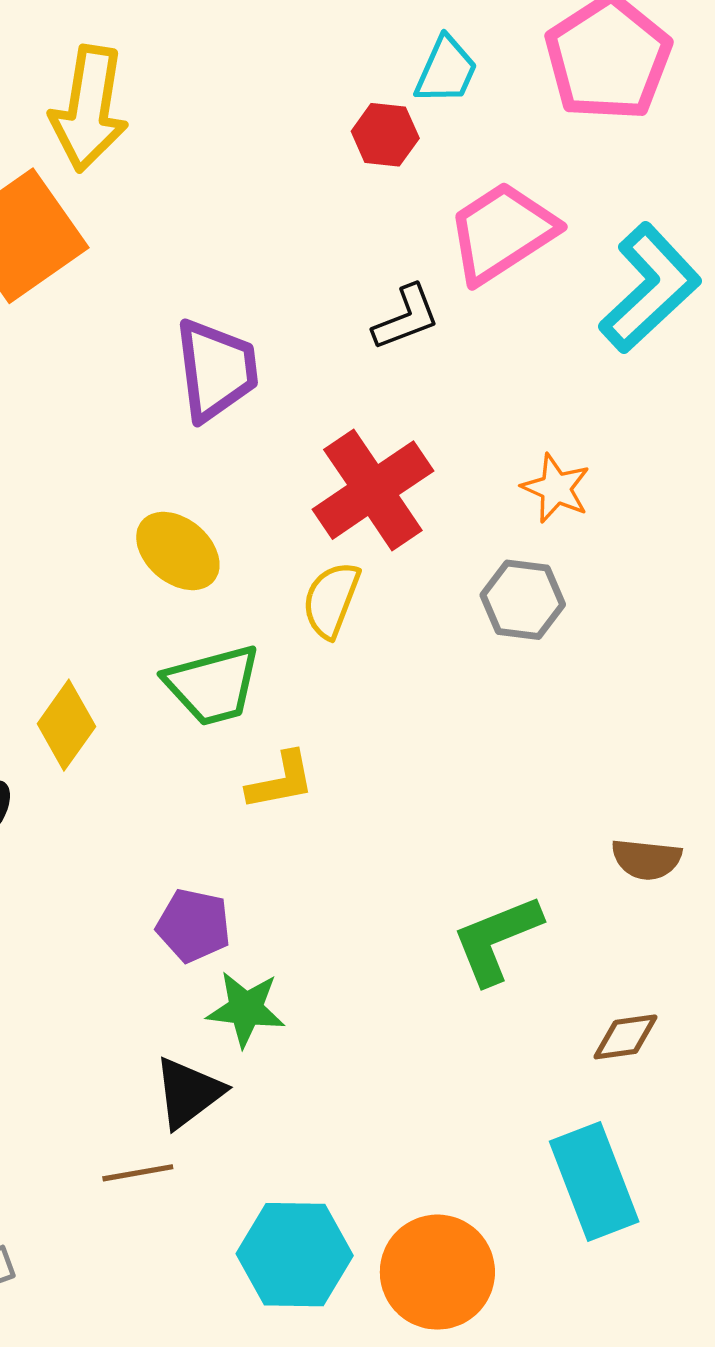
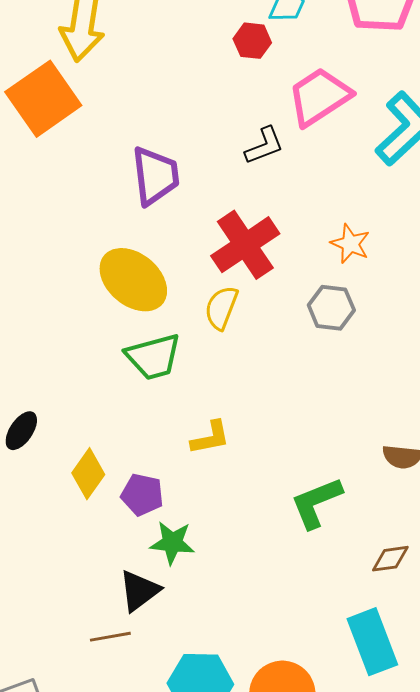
yellow ellipse: (178, 551) -> (133, 280), size x1.4
yellow diamond: (66, 725) -> (88, 474), moved
yellow L-shape: (281, 781) -> (210, 438), moved

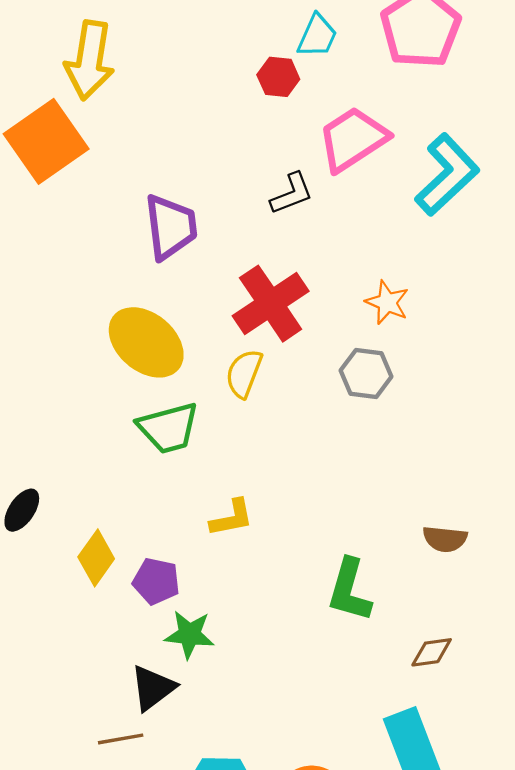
green L-shape: (316, 503) -> (349, 590), turned -52

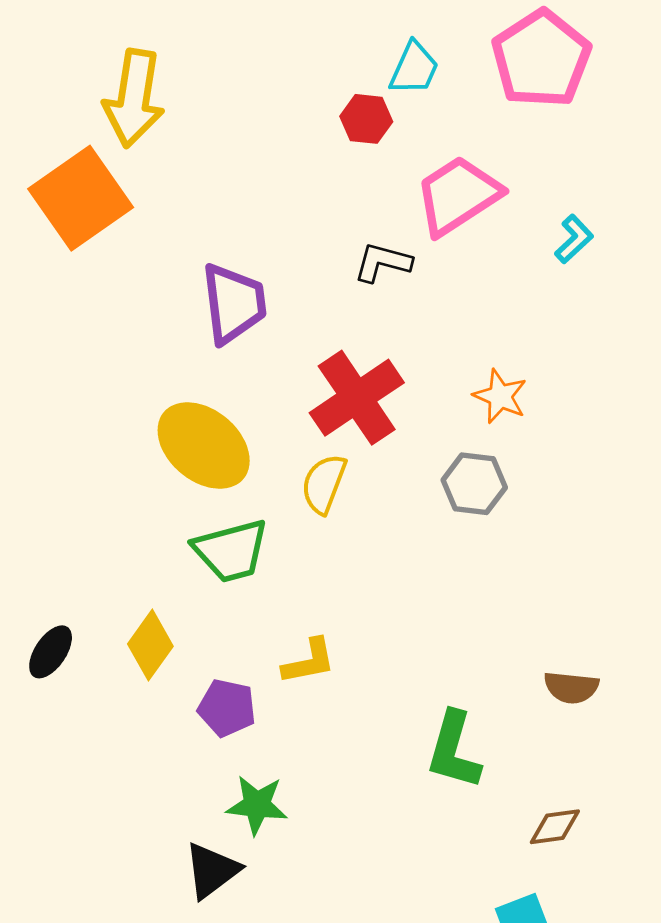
cyan L-shape: (447, 175) -> (574, 239), size x0.5
black L-shape: (292, 194) -> (383, 262), turned -144
yellow diamond: (96, 558) -> (150, 645), moved
purple pentagon: (156, 581) -> (227, 708), moved

